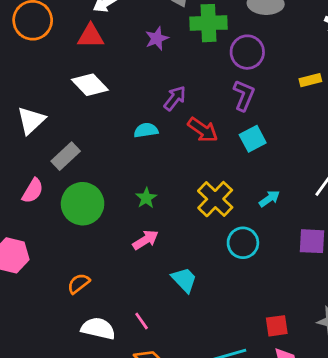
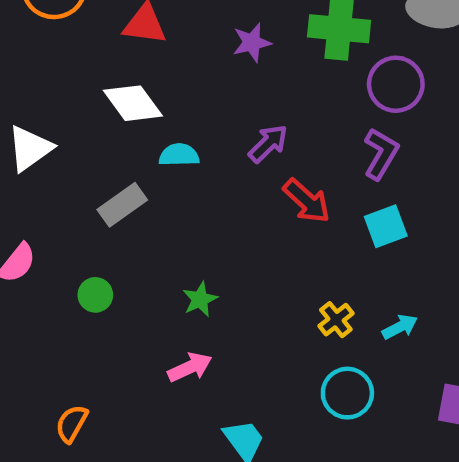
cyan semicircle: (146, 130) -> (179, 155), moved
gray rectangle: (66, 156) -> (122, 205), moved
yellow cross: (215, 199) -> (336, 320), moved, size x0.6
green circle: (83, 204) -> (95, 295), size x0.5
orange semicircle: (79, 283) -> (72, 424), turned -30

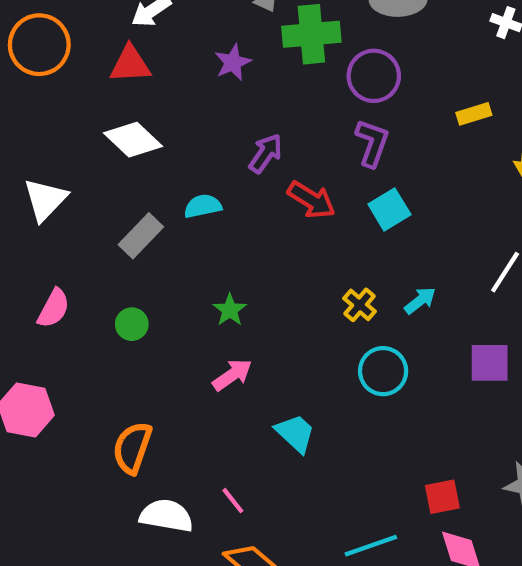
cyan semicircle: (179, 155) -> (203, 206), moved
orange semicircle: (72, 424) -> (132, 448), size x1.4

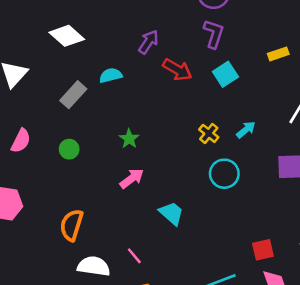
yellow rectangle: (474, 114) -> (278, 54), moved

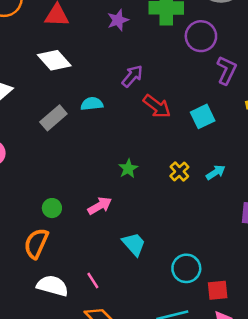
purple L-shape: (214, 34) -> (227, 70), moved
green star: (129, 139) -> (128, 169), moved
green circle: (69, 149) -> (52, 208), moved
cyan circle: (224, 174) -> (186, 268), moved

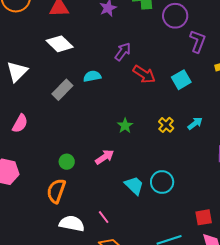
cyan circle: (186, 268) -> (162, 182), moved

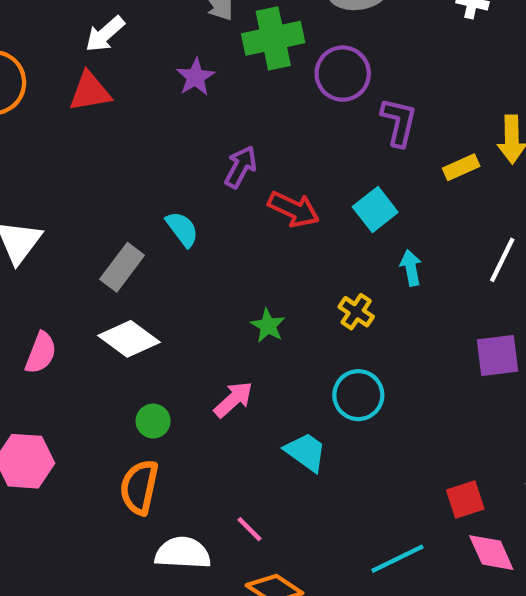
white diamond: (60, 44) -> (129, 339), moved
cyan semicircle: (92, 76) -> (182, 229), turned 72
cyan arrow: (195, 123) -> (411, 268), moved, turned -56
cyan circle: (162, 182) -> (358, 395), moved

